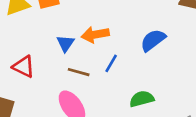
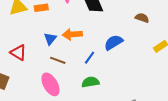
blue line: (111, 63) -> (90, 58), moved
green semicircle: (142, 99) -> (90, 82), moved

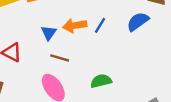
blue semicircle: (113, 42) -> (138, 22), moved
blue line: (90, 58) -> (100, 25), moved

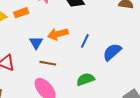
blue semicircle: (138, 22) -> (112, 52), moved
blue line: (100, 25) -> (85, 41), moved

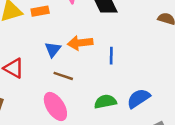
blue line: (85, 41) -> (111, 56), turned -32
blue semicircle: (112, 52) -> (138, 98), moved

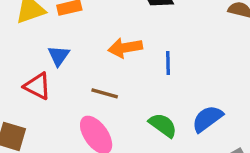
blue triangle: (53, 49) -> (59, 56), moved
green semicircle: (105, 102) -> (163, 125), turned 50

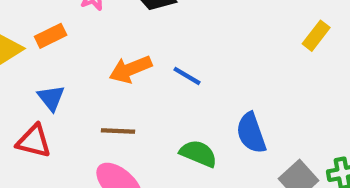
blue line: (168, 63) -> (187, 76), turned -45
blue semicircle: (207, 119) -> (251, 133), turned -60

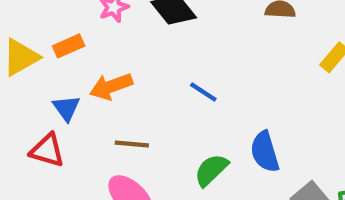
orange arrow: (130, 69) -> (111, 86), moved
green semicircle: (198, 154) -> (211, 170), turned -69

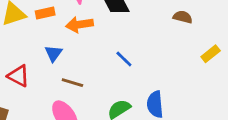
orange arrow: (111, 86) -> (80, 25), moved
blue triangle: (66, 108) -> (53, 53), moved

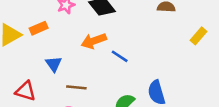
orange arrow: (80, 25) -> (94, 41), moved

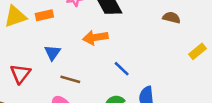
blue line: (120, 56) -> (122, 69), moved
red triangle: (25, 91) -> (20, 74), turned 40

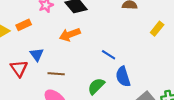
blue line: (122, 69) -> (109, 55), moved
red triangle: (20, 74) -> (19, 68), moved

